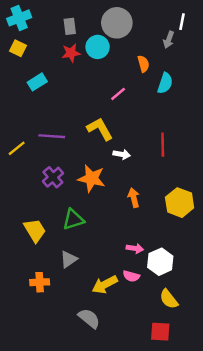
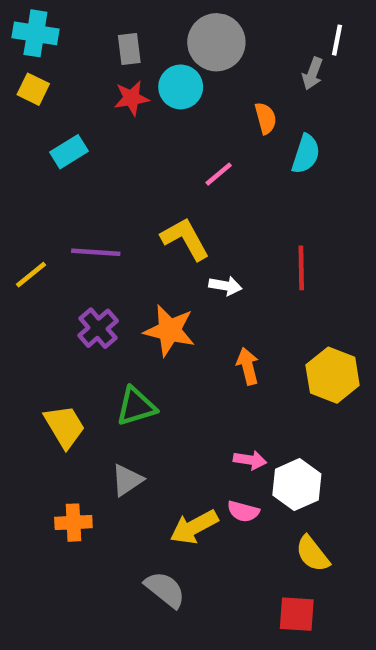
cyan cross: (19, 18) -> (35, 33), turned 30

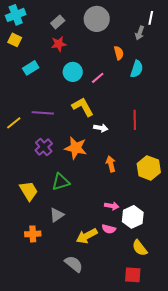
cyan cross: (35, 33) -> (16, 15), turned -30
gray rectangle: (129, 49) -> (58, 22), turned 56
cyan circle: (181, 87) -> (73, 72), moved

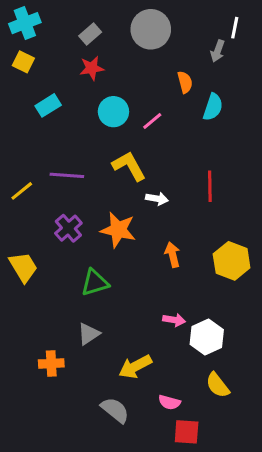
yellow trapezoid: (29, 191) -> (23, 267), moved
pink semicircle: (109, 229) -> (169, 402), moved
red square: (133, 275) -> (187, 432), moved

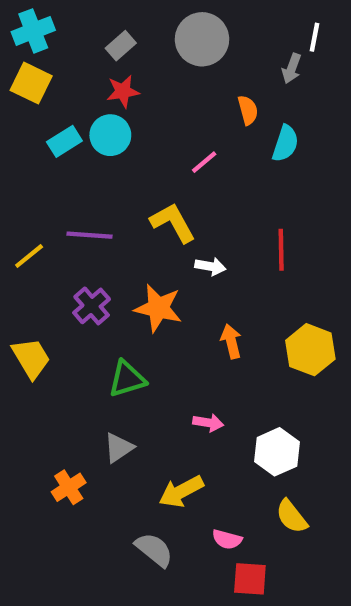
yellow square: (23, 62) -> (31, 83), size x1.4
cyan circle: (113, 112) -> (110, 135), moved
pink arrow: (174, 320) -> (208, 423), moved
orange cross: (51, 363) -> (69, 487), turned -30

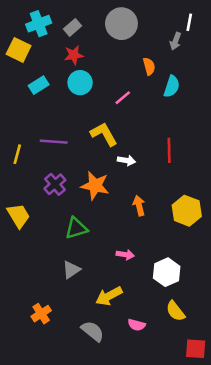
cyan cross: (33, 31) -> (39, 24), moved
cyan circle: (110, 135) -> (80, 83), moved
yellow line: (29, 256) -> (17, 154), turned -36
orange cross: (69, 487) -> (41, 314), moved
red square: (250, 579) -> (196, 349), moved

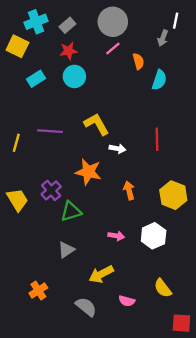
pink line: (123, 98) -> (113, 49), moved
purple cross: (55, 184) -> (51, 190), moved
white hexagon: (167, 272) -> (154, 236), moved

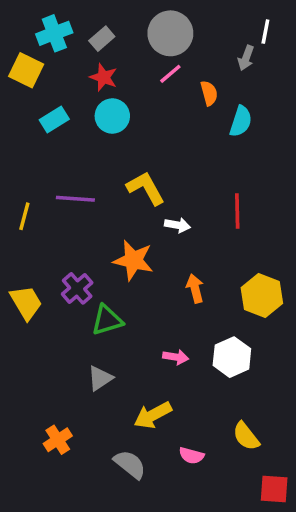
red star: (69, 51) -> (104, 77), turned 30

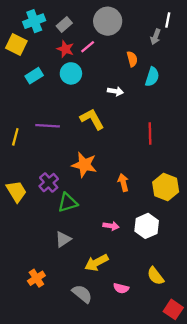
pink line: (170, 74) -> (88, 47), moved
white arrow: (177, 225) -> (115, 91), moved
red square: (274, 489) -> (173, 309), turned 30

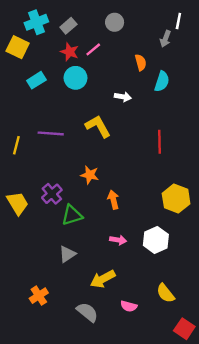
gray circle: (108, 21) -> (115, 22), size x0.6
orange star: (84, 165) -> (90, 175), size x0.7
orange arrow: (123, 183) -> (113, 200), moved

